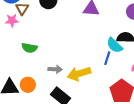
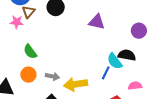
green semicircle: (29, 48) -> (30, 52), turned 35
orange circle: (28, 85) -> (28, 75), moved

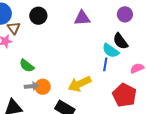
black semicircle: (127, 55) -> (120, 41), turned -120
orange circle: (28, 75) -> (43, 87), moved
gray arrow: (52, 76) -> (32, 86), moved

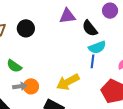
black circle: (38, 16) -> (26, 28), moved
black semicircle: (120, 41) -> (90, 28), moved
cyan semicircle: (111, 51) -> (97, 47), turned -54

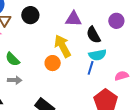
black circle: (26, 28) -> (30, 15), moved
yellow arrow: (68, 82) -> (62, 46), moved, turned 80
orange circle: (31, 86) -> (53, 63), moved

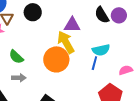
purple triangle: (73, 19) -> (72, 25), moved
black semicircle: (93, 35) -> (102, 15), moved
orange circle: (53, 63) -> (56, 59), size x1.6

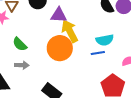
purple triangle: (72, 25) -> (59, 15), moved
blue line: (94, 63) -> (98, 53), turned 64

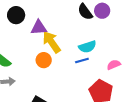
orange circle: (60, 48) -> (44, 60), size x0.6

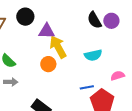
blue line: (82, 61) -> (87, 87), moved

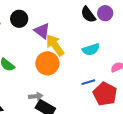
purple triangle: (47, 31) -> (42, 31), turned 42
orange circle: (48, 64) -> (47, 63), size x1.5
gray arrow: (11, 82) -> (36, 96), moved

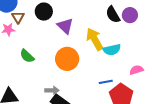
yellow arrow: (55, 45) -> (95, 39), moved

